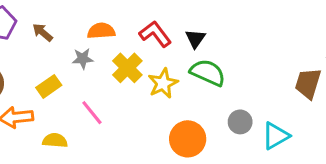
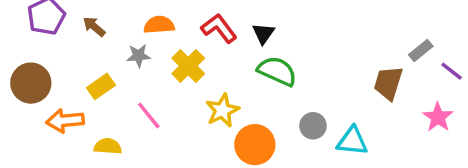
yellow star: (163, 83) -> (222, 110), moved
cyan triangle: (276, 136) -> (352, 141), turned 36

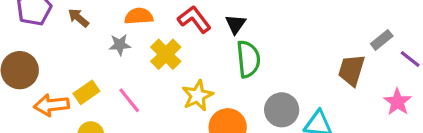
green semicircle: (277, 71) -> (248, 59), turned 60
yellow rectangle: (101, 86) -> (86, 92), moved
gray circle: (313, 126) -> (282, 110), size x1.4

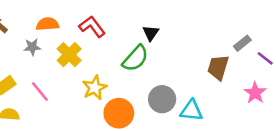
black triangle: (236, 24) -> (151, 33), moved
green semicircle: (248, 59) -> (135, 58), turned 48

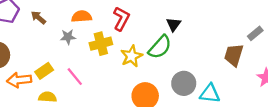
red L-shape: (92, 27) -> (121, 19), turned 65
yellow cross: (69, 55) -> (101, 44), turned 30
yellow star: (95, 88) -> (132, 56), moved

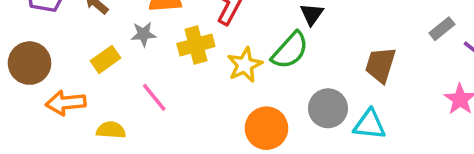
brown trapezoid: (234, 55) -> (380, 65), moved
yellow rectangle: (44, 71) -> (106, 59), moved

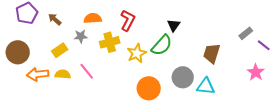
yellow semicircle: (111, 130) -> (63, 74), moved

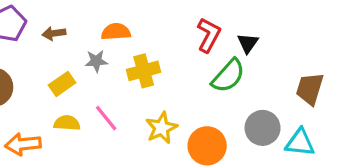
brown arrow: (55, 19) -> (54, 33), turned -48
red L-shape: (128, 20) -> (209, 35), moved
yellow star: (137, 53) -> (161, 128), moved
orange arrow: (38, 74) -> (23, 144), moved

